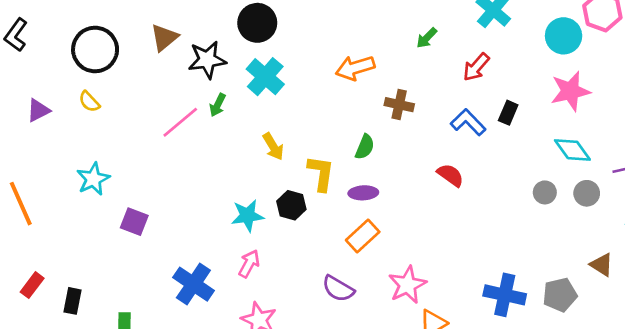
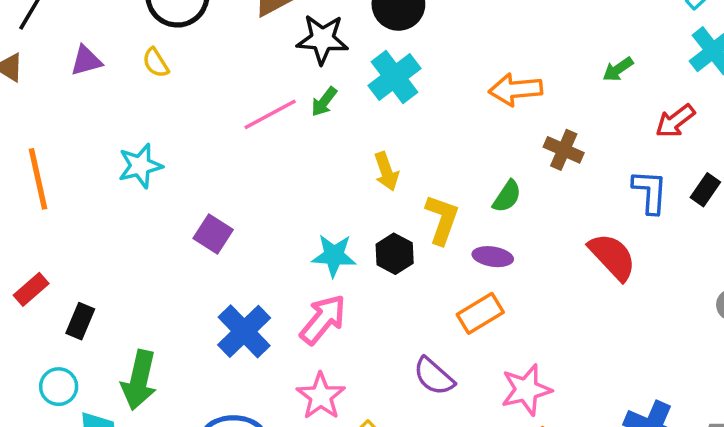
blue L-shape: (468, 122) -> (650, 192), turned 36
red semicircle: (450, 175) -> (612, 257), size x1.4
purple square: (134, 222) -> (213, 234), moved
pink arrow: (249, 264) -> (323, 319), size x1.4

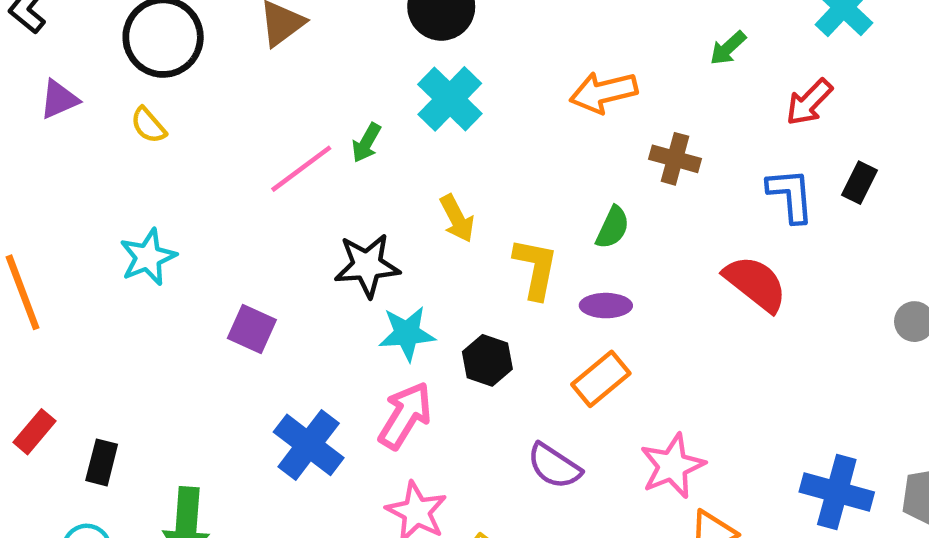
black star: (322, 39) -> (367, 265), moved
purple triangle: (86, 61) -> (59, 99), moved
black hexagon: (395, 254) -> (487, 360), moved

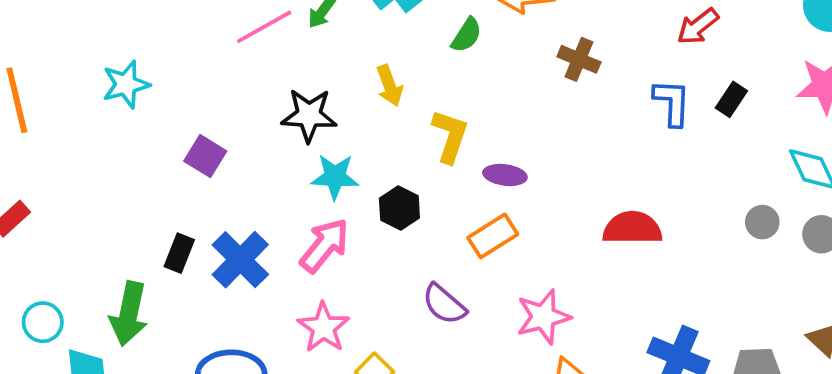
green semicircle: (613, 227) -> (467, 35), moved
red semicircle: (755, 283) -> (632, 228), moved, turned -46
black rectangle: (102, 462) -> (179, 253), moved

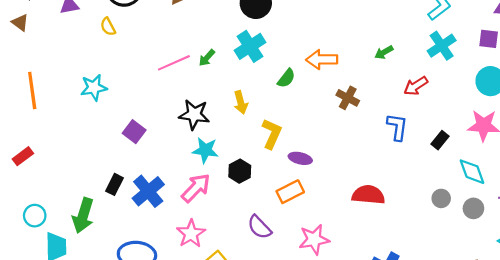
black rectangle: (731, 99) -> (440, 140), moved

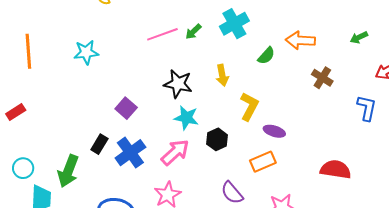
purple square: (134, 132) -> (126, 108), moved

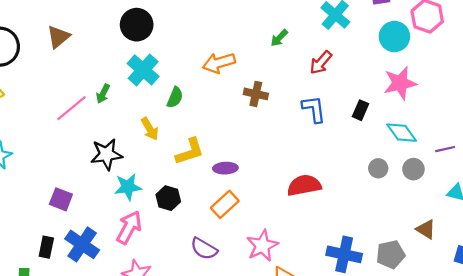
green semicircle: (266, 56) -> (175, 97), moved
yellow L-shape: (249, 106) -> (190, 151), turned 64

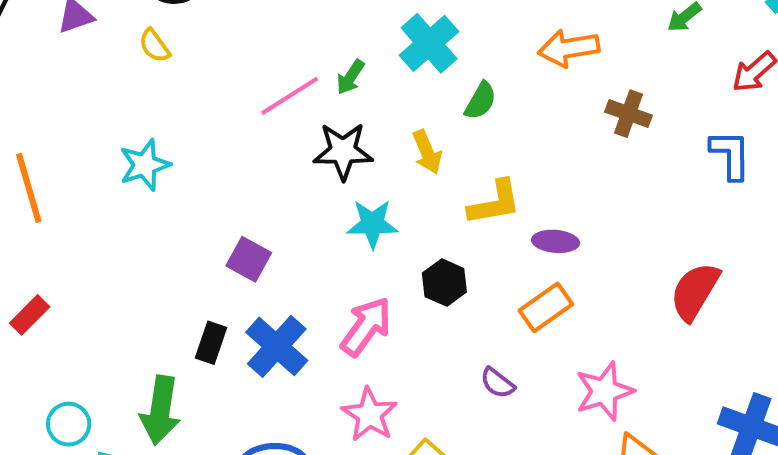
black star: (106, 154) -> (343, 151), moved
red semicircle: (304, 185) -> (695, 291), turned -56
cyan star: (128, 187) -> (372, 224), moved
purple semicircle: (204, 249) -> (497, 383), size x0.7

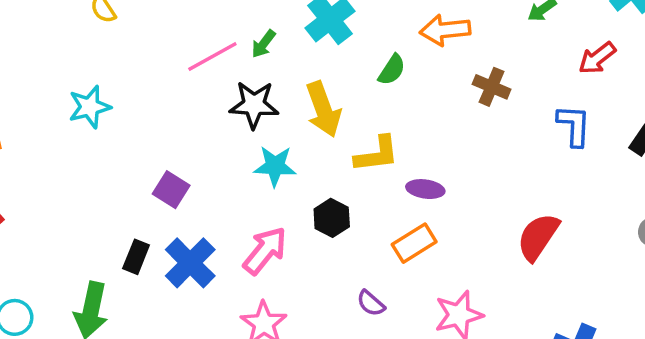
green semicircle: (480, 101) -> (392, 70), moved
yellow arrow: (427, 152) -> (323, 109), size x1.5

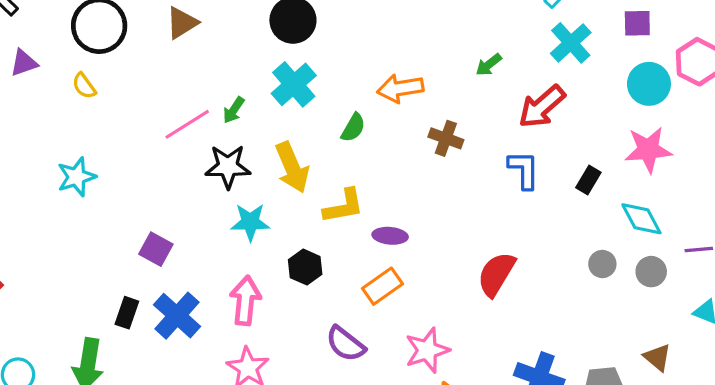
red arrow: (597, 58) -> (542, 107), size x1.4
pink arrow: (265, 251) -> (245, 301), turned -30
purple semicircle: (371, 303) -> (346, 344), size x1.5

